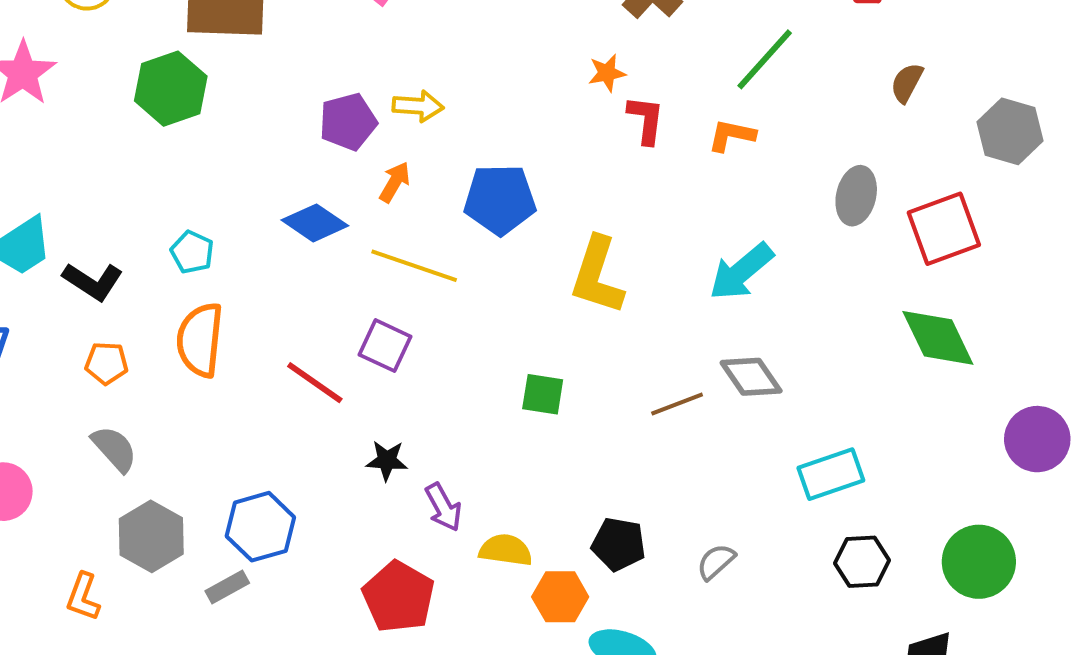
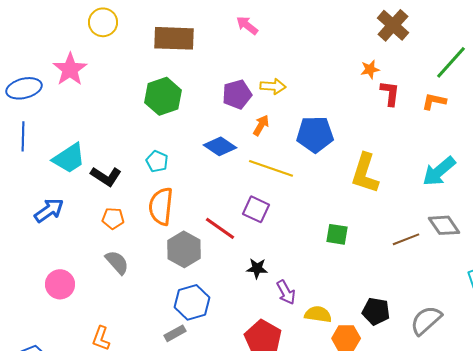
green hexagon: (171, 89) -> (163, 96), moved
gray hexagon: (151, 536) -> (184, 249), moved
gray semicircle: (716, 562) -> (426, 320), size x1.6

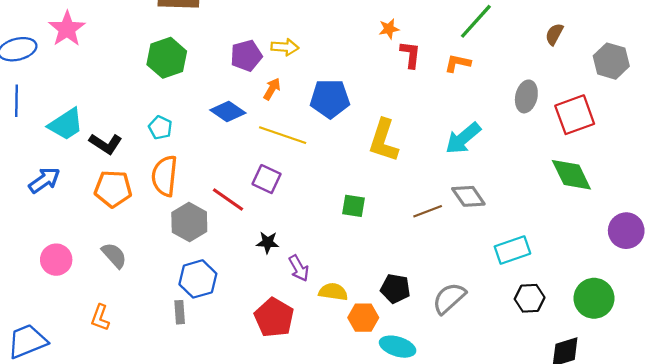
orange pentagon: (113, 218) -> (113, 189), size x1.6
gray semicircle: (117, 262) -> (114, 255), moved
gray rectangle: (175, 333) -> (180, 312), turned -65

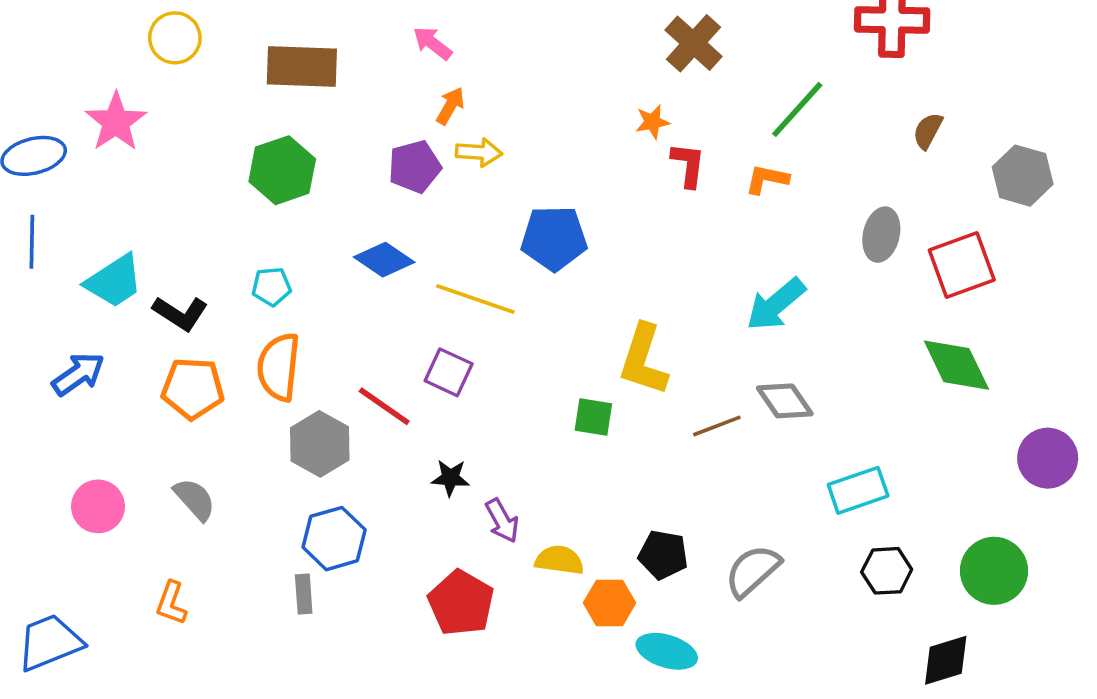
orange arrow: (272, 89) -> (450, 106), moved
cyan pentagon: (160, 128) -> (271, 286), turned -30
yellow L-shape: (384, 140) -> (643, 360), moved

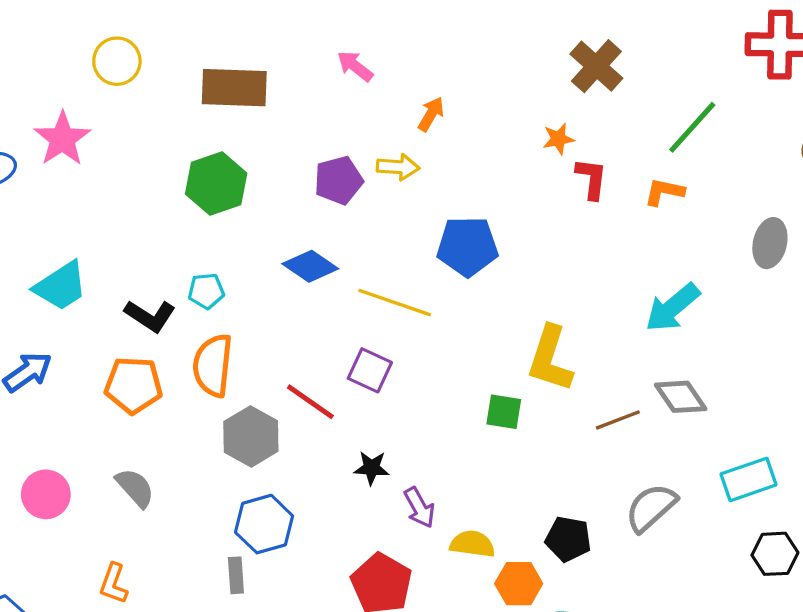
orange arrow: (450, 106) -> (431, 114), moved
black L-shape: (180, 313) -> (150, 316), moved
gray semicircle: (753, 571) -> (651, 508), moved

